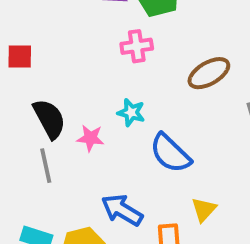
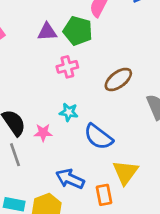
yellow triangle: (204, 210) -> (125, 172), size x1.5

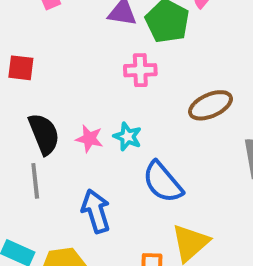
pink star: (43, 133) -> (89, 139), moved
blue arrow: (70, 179) -> (96, 211), moved, turned 36

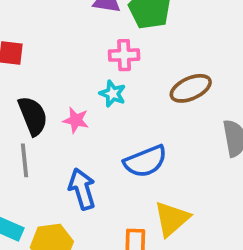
cyan star: (127, 137) -> (113, 94), moved
blue semicircle: (163, 182) -> (145, 161), turned -72

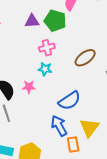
blue arrow: (82, 189) -> (59, 126), moved

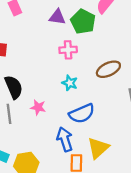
cyan star: (45, 69) -> (70, 83), moved
pink star: (29, 87) -> (38, 107), moved

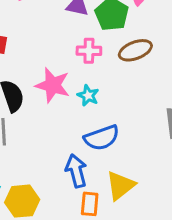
brown ellipse: (108, 69) -> (135, 50), moved
pink star: (38, 107) -> (53, 85), moved, size x1.6

